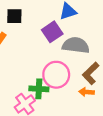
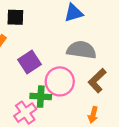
purple square: (52, 32) -> (29, 62), moved
orange arrow: (87, 92) -> (93, 115), moved, turned -80

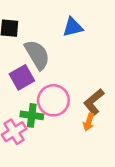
gray semicircle: (81, 50) -> (37, 55), moved, turned 48
orange arrow: (93, 115) -> (89, 122), moved

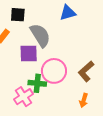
purple square: (22, 77) -> (29, 53), turned 30
orange arrow: (89, 122) -> (84, 100), moved

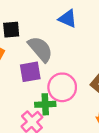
blue triangle: (68, 13) -> (68, 19), turned 48

